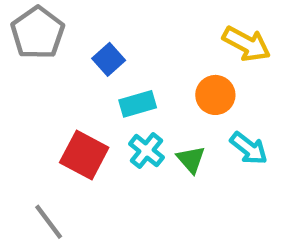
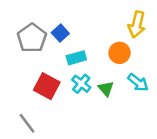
gray pentagon: (38, 33) -> (32, 38), moved
yellow arrow: (246, 44) -> (137, 24), turned 75

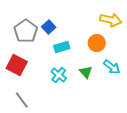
yellow arrow: (137, 24) -> (111, 20), turned -90
cyan cross: (81, 84) -> (59, 75), moved
red square: (47, 86) -> (17, 65), moved

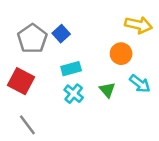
cyan rectangle: (62, 47) -> (71, 69), moved

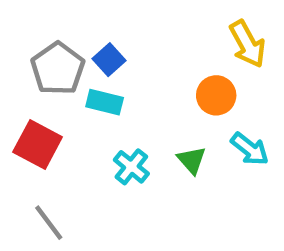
yellow arrow: (139, 25) -> (247, 44), turned 48
cyan rectangle: (71, 69) -> (105, 102), moved, turned 30

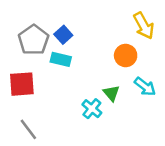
red square: (38, 144) -> (22, 84), turned -32
cyan cross: (131, 167) -> (92, 109), moved

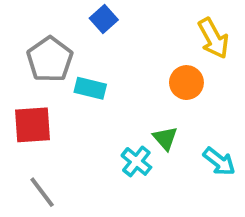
blue square: (63, 35) -> (104, 19), moved
cyan arrow: (145, 87) -> (219, 161), moved

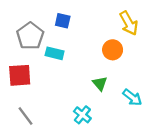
blue square: (104, 19) -> (63, 21), moved, turned -35
cyan cross: (136, 161) -> (82, 115), moved

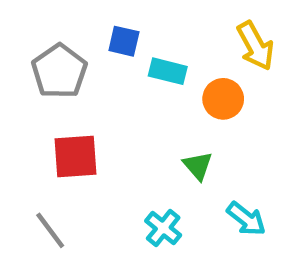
cyan rectangle: (55, 53) -> (168, 71), moved
red square: (20, 75) -> (76, 157), moved
cyan arrow: (132, 97) -> (246, 219), moved

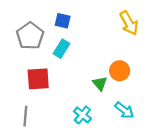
cyan rectangle: (168, 71) -> (61, 49), moved, turned -72
orange circle: (223, 99) -> (120, 71), moved
gray line: (50, 230) -> (25, 116), turned 42

